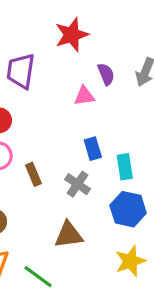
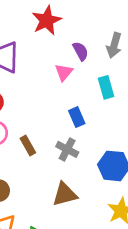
pink triangle: (84, 96) -> (64, 72), turned -36
cyan rectangle: (125, 167) -> (106, 87), moved

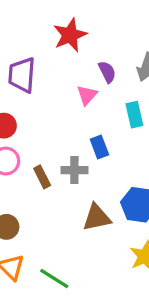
gray cross: (67, 149) -> (74, 170), moved, turned -30
brown triangle: (65, 194) -> (97, 217), moved

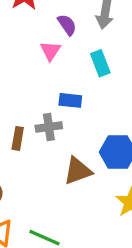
blue rectangle: (99, 147) -> (70, 100), turned -55
brown rectangle: (42, 177) -> (18, 138), turned 45

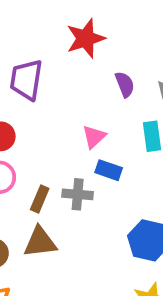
pink triangle: (50, 51) -> (94, 137), moved
brown triangle: (78, 171) -> (40, 242), moved

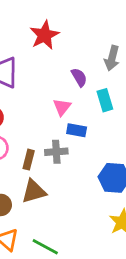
purple semicircle: (125, 84) -> (79, 77), moved

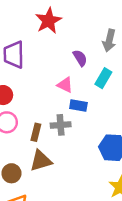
cyan rectangle: (105, 100) -> (103, 78), turned 48
pink triangle: (62, 107) -> (65, 85), turned -42

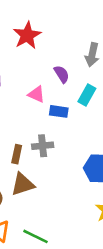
pink triangle: (65, 85) -> (36, 94), moved
blue rectangle: (78, 105) -> (59, 111), moved

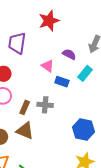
purple semicircle: (62, 74) -> (69, 54), turned -40
brown triangle: (23, 184) -> (25, 131), turned 30

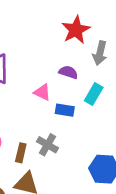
red star: (49, 21) -> (76, 30), moved
gray cross: (45, 105) -> (47, 145), turned 35

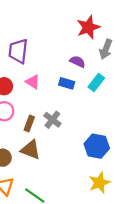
pink triangle: (42, 92) -> (33, 82), moved
blue rectangle: (65, 110) -> (67, 83), moved

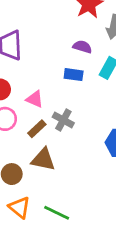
pink triangle: (33, 82) -> (35, 99), moved
brown rectangle: (29, 124) -> (37, 129), turned 35

